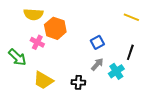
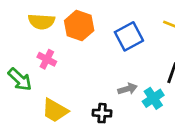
orange hexagon: (55, 28) -> (79, 26), moved
blue square: (97, 42) -> (129, 36), moved, size x1.5
gray arrow: (97, 64) -> (128, 89), turned 32

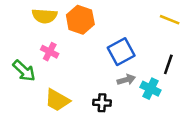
blue square: (129, 36) -> (121, 52), moved
cyan cross: (153, 98) -> (150, 89), turned -30

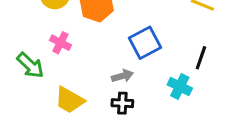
gray arrow: (126, 80) -> (122, 76), moved

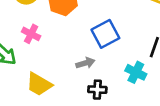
black cross: (122, 103) -> (97, 90), moved

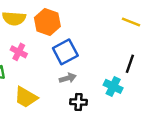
blue square: (105, 34) -> (65, 52), moved

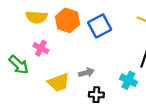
blue square: (65, 52) -> (100, 26), moved
yellow trapezoid: (26, 97) -> (59, 82), moved, turned -50

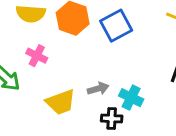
cyan cross: (128, 80) -> (131, 98), moved

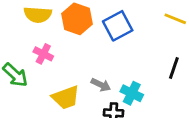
gray arrow: (98, 89) -> (101, 85), turned 42

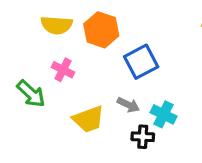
blue square: (118, 26) -> (141, 62), moved

